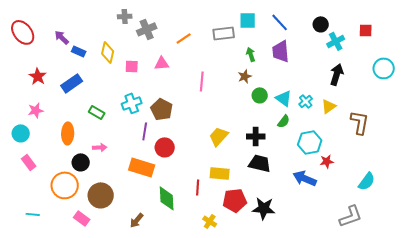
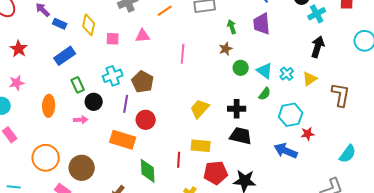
blue rectangle: (72, 83) -> (65, 56), moved
green rectangle: (97, 112) -> (78, 85), turned 35
black circle: (81, 162) -> (94, 102), moved

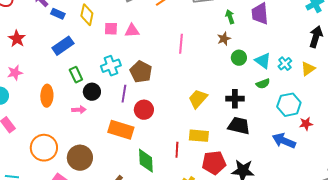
pink triangle: (143, 36) -> (132, 31), moved
green semicircle: (265, 94) -> (263, 84), turned 32

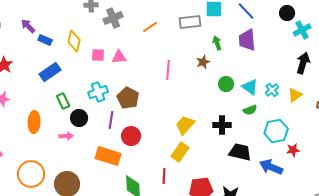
brown star: (224, 39) -> (203, 62), moved
black trapezoid: (239, 126) -> (240, 152), moved
yellow rectangle: (199, 136) -> (180, 152), moved, turned -60

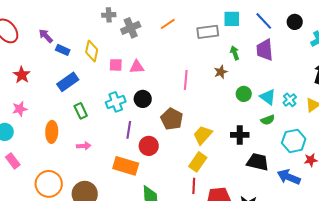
black circle: (287, 13) -> (295, 22), moved
orange line: (150, 27) -> (168, 24), moved
brown pentagon: (128, 98) -> (172, 119), moved
black circle: (79, 118) -> (143, 99), moved
red line: (164, 176) -> (194, 186), moved

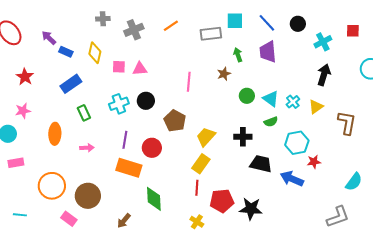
gray cross: (109, 15) -> (103, 19), moved
purple line: (129, 130) -> (125, 140), moved
pink rectangle: (13, 161) -> (16, 163), turned -63

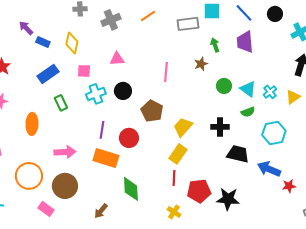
pink square: (119, 67) -> (84, 71), moved
pink arrow: (87, 148) -> (65, 152), moved, size x1.5
red star: (314, 162) -> (289, 186), moved

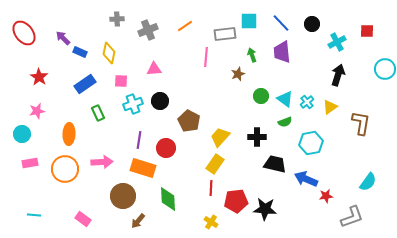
pink line: (166, 72) -> (206, 57), moved
orange circle: (29, 176) -> (65, 169), moved
brown circle: (65, 186) -> (123, 196), moved

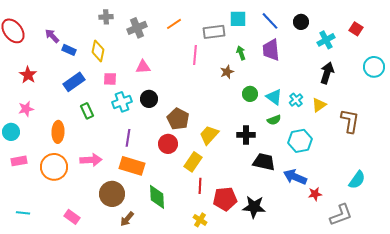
red square: (367, 31) -> (356, 29), turned 32
red circle: (166, 148) -> (168, 144), moved
yellow rectangle: (215, 164) -> (193, 162), moved

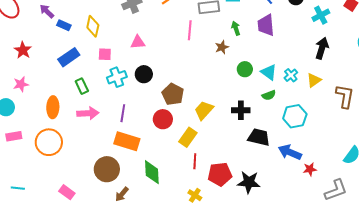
pink arrow: (91, 160) -> (88, 113), moved

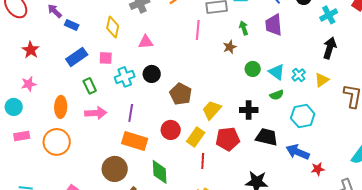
yellow diamond: (93, 26) -> (113, 27), moved
pink square: (105, 54) -> (106, 58), moved
red circle: (163, 119) -> (171, 130), moved
red pentagon: (220, 174) -> (228, 139), moved

